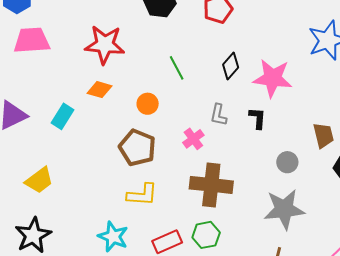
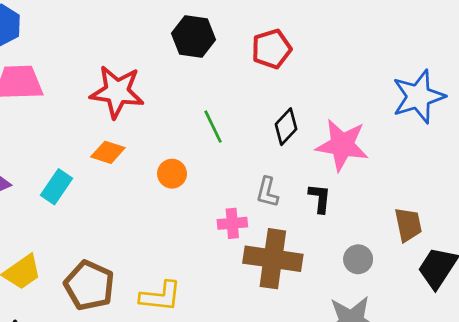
pink cross: (193, 139) -> (232, 223), turned 30
brown pentagon: (137, 148) -> (89, 285), moved
brown cross: (211, 185) -> (273, 259), moved

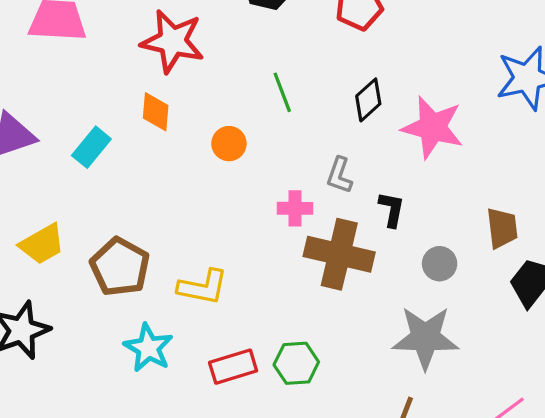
orange diamond: (108, 152) -> (156, 112), turned 72
black L-shape: (320, 198) -> (392, 209), moved

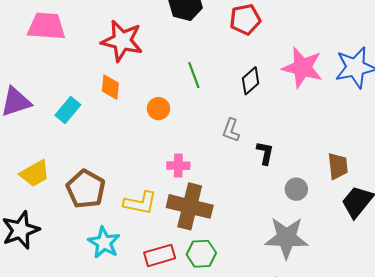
pink star: (433, 127) -> (302, 68), moved
pink cross: (295, 208) -> (178, 166), moved
brown cross: (339, 254) -> (190, 206), moved

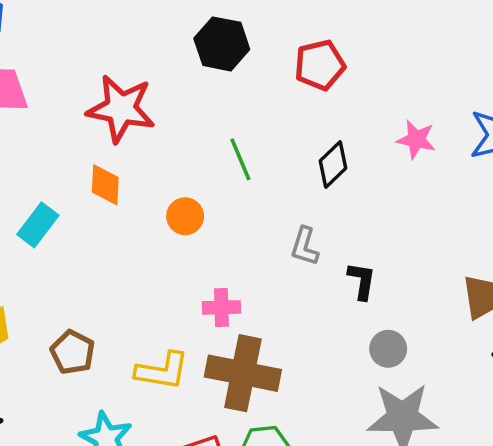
pink star: (302, 68) -> (416, 139), size x0.6
brown pentagon: (86, 189) -> (73, 352), size x0.7
gray circle: (296, 189) -> (388, 349), moved

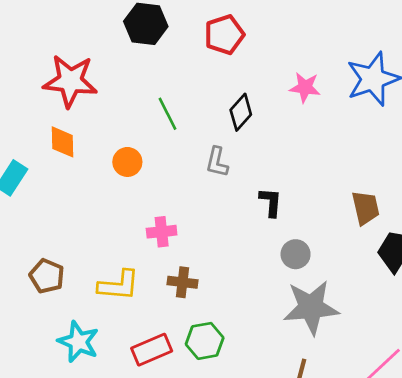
gray L-shape: (305, 246) -> (217, 162), moved
brown cross: (243, 373) -> (182, 282), size x0.5

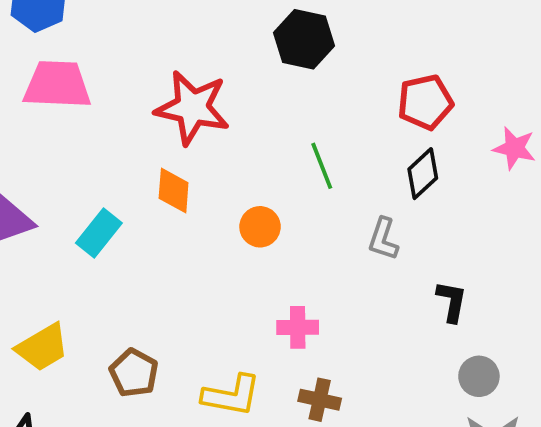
red pentagon: (224, 35) -> (425, 102), moved

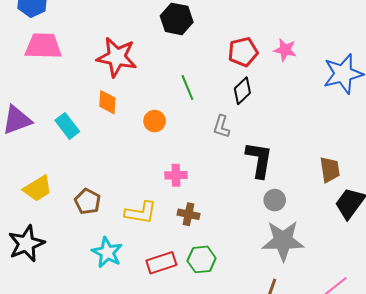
pink star: (514, 148) -> (285, 50), moved
cyan rectangle: (99, 233) -> (67, 126), turned -75
black L-shape: (452, 301) -> (259, 160), size x1.6

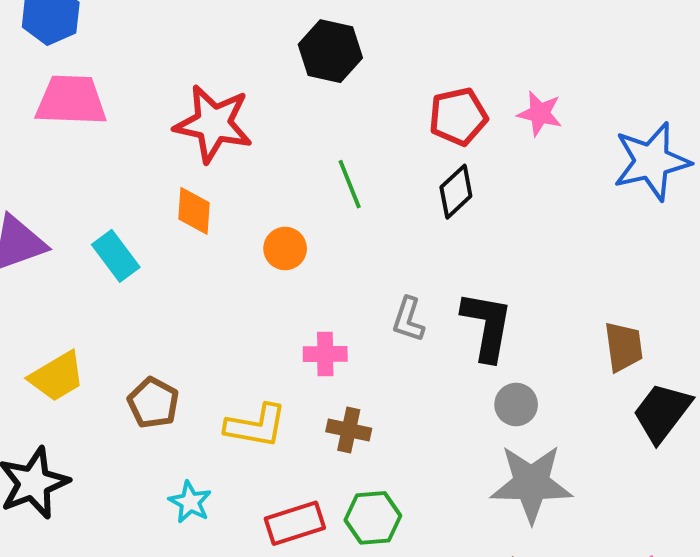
gray L-shape: (221, 126) -> (408, 319), moved
cyan star: (107, 252) -> (190, 502), size x0.7

